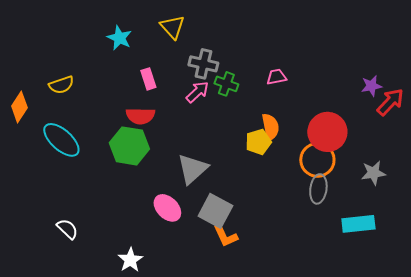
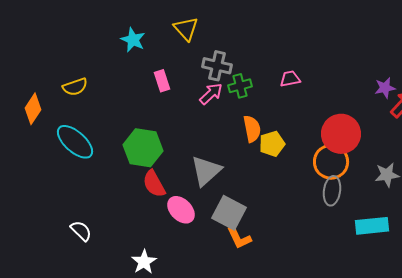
green cross: (226, 84) -> (240, 86), turned -35
red semicircle: (140, 116) -> (154, 184), moved, turned 60
orange semicircle: (270, 127) -> (252, 129), moved

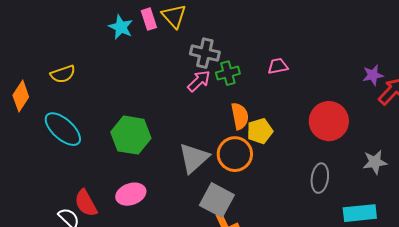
pink rectangle: (162, 81) -> (149, 19), moved
orange circle: (331, 162) -> (235, 154), moved
red semicircle: (154, 184) -> (86, 203), moved
pink ellipse: (181, 210) -> (131, 194), moved, turned -64

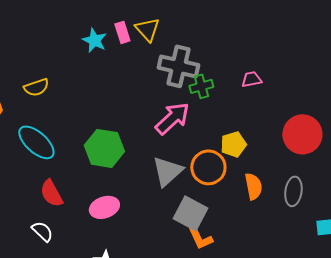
gray cross: (205, 53) -> (178, 66), size x1.4
pink arrow: (199, 81) -> (172, 118), moved, size x1.5
orange semicircle: (240, 116) -> (253, 186), moved
red semicircle: (86, 203) -> (51, 193), moved

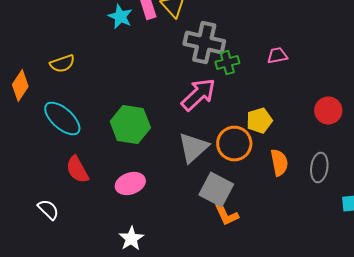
red circle: (302, 134) -> (328, 110), size x0.7
white semicircle: (42, 231) -> (48, 210), moved

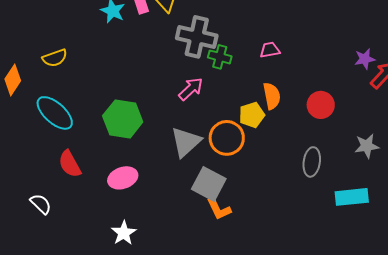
green cross: (227, 62) -> (220, 57), turned 30
pink arrow: (198, 94) -> (191, 89), size x0.7
orange semicircle: (279, 162) -> (272, 96), moved

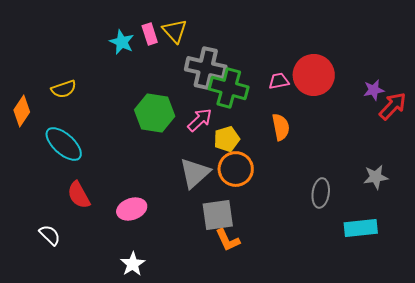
green cross: (220, 57) -> (229, 88), size x1.6
red circle: (321, 105) -> (314, 75), moved, size x1.5
yellow pentagon: (252, 115) -> (227, 139), moved
green hexagon: (123, 119) -> (155, 113), moved
gray square: (209, 184) -> (218, 215), turned -36

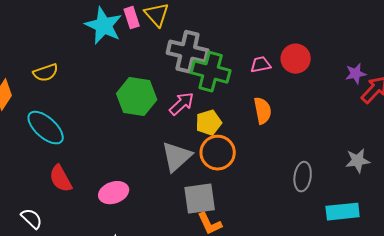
cyan star: (122, 42) -> (104, 26), size x1.5
red circle: (314, 75) -> (296, 59), size x0.7

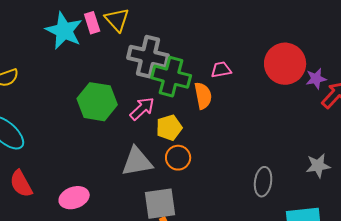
red circle: (296, 59) -> (285, 64), moved, size x1.4
orange semicircle: (263, 111) -> (203, 96), moved
orange circle: (218, 153) -> (178, 158), size x0.7
gray triangle: (177, 157) -> (137, 162), turned 32

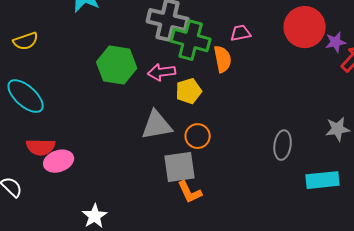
pink arrow: (142, 109) -> (162, 72), turned -144
orange circle: (178, 158) -> (198, 136), moved
red semicircle: (21, 184) -> (41, 147), turned -60
pink ellipse: (74, 198) -> (59, 161), moved

